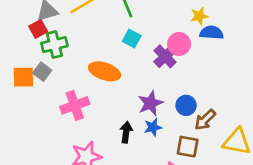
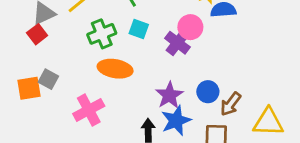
green cross: (54, 45) -> (102, 34), moved
blue star: (153, 127) -> (176, 121), size x1.5

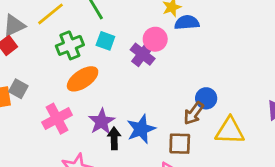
orange ellipse: (115, 69) -> (83, 79), turned -44
blue circle: (208, 92) -> (206, 98), moved
purple star: (169, 95) -> (102, 122), moved

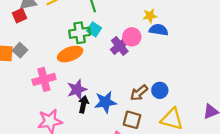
green cross: (70, 45) -> (80, 33), moved
brown arrow: (194, 113) -> (139, 93), moved

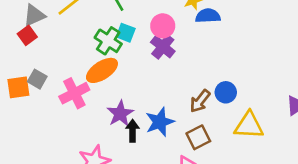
green cross: (80, 33) -> (108, 41), turned -36
pink circle: (132, 37) -> (163, 26), moved
pink cross: (44, 79) -> (74, 93), moved
brown square: (132, 120) -> (198, 137), turned -30

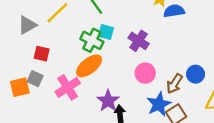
pink circle: (163, 26) -> (145, 73), moved
red square: (27, 35) -> (42, 54), moved, turned -35
blue star: (160, 122) -> (159, 104), moved

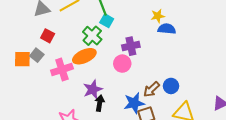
cyan square: (106, 32) -> (107, 21), moved
purple cross: (139, 41) -> (131, 46), turned 30
pink circle: (145, 73) -> (122, 64), moved

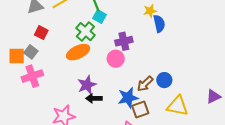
blue semicircle: (167, 29) -> (159, 24), turned 72
pink cross: (62, 70) -> (32, 76), moved
black arrow: (100, 103) -> (94, 98), turned -98

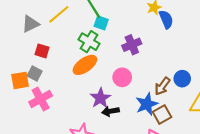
pink circle: (116, 59) -> (122, 77), moved

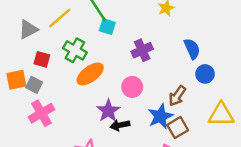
blue semicircle: (166, 19) -> (192, 49), moved
green cross: (89, 42) -> (75, 50), moved
blue circle: (182, 79) -> (205, 74), moved
orange square: (20, 80) -> (16, 80), moved

